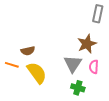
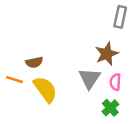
green cross: (78, 88) -> (110, 108), moved, turned 32

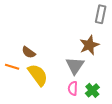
brown semicircle: (34, 62) -> (29, 52), turned 48
pink semicircle: (115, 82) -> (73, 88), moved

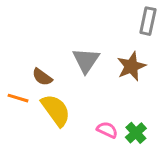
gray triangle: (75, 66) -> (86, 60), moved
pink semicircle: (73, 88) -> (107, 130), turned 112

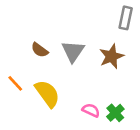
brown semicircle: (42, 77) -> (40, 50), moved
orange line: (18, 98) -> (15, 83), turned 30

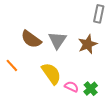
brown semicircle: (40, 50) -> (31, 39), size x1.5
yellow semicircle: (47, 94) -> (51, 74), moved

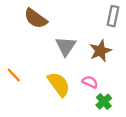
brown semicircle: (31, 39) -> (36, 18), moved
pink semicircle: (71, 87) -> (90, 82), moved

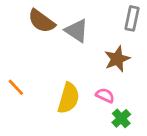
gray triangle: (66, 46) -> (77, 31), moved, turned -30
yellow semicircle: (59, 84) -> (69, 98), turned 52

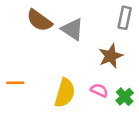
orange line: (16, 87) -> (15, 83), turned -48
green cross: (121, 118) -> (125, 97), moved

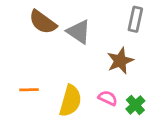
orange line: (15, 83) -> (29, 90), moved

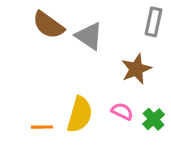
orange line: (29, 90) -> (42, 127), moved

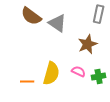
green cross: (154, 119) -> (99, 76), turned 32

